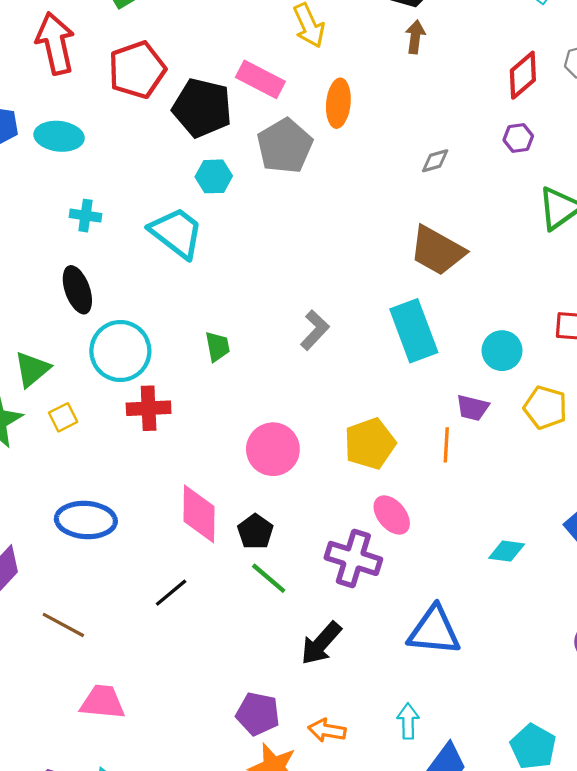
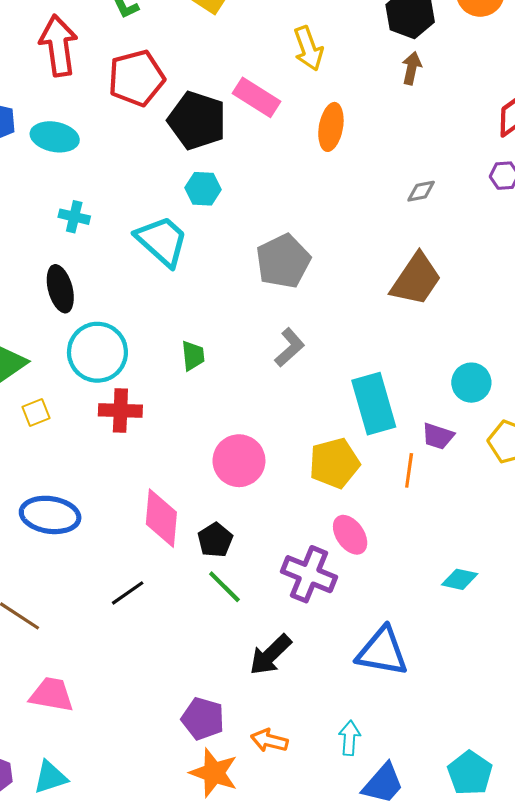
gray pentagon: (285, 146) -> (283, 261), moved
brown trapezoid: (437, 251) -> (416, 279), turned -90
cyan rectangle: (414, 331) -> (374, 404), moved

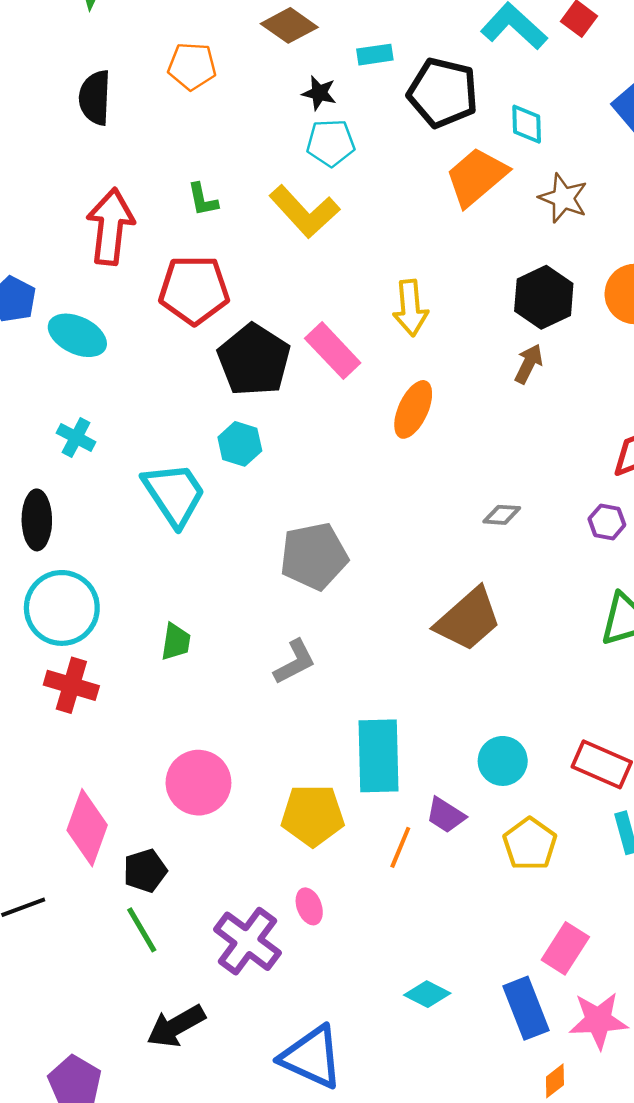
pink ellipse: (350, 535) -> (309, 906), size x0.7

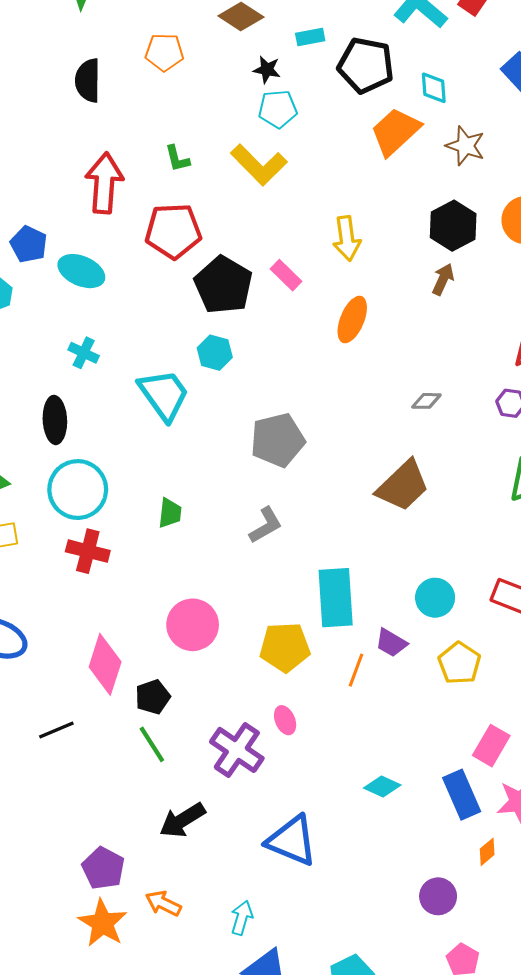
pink rectangle: (333, 351) -> (286, 275), size x0.7

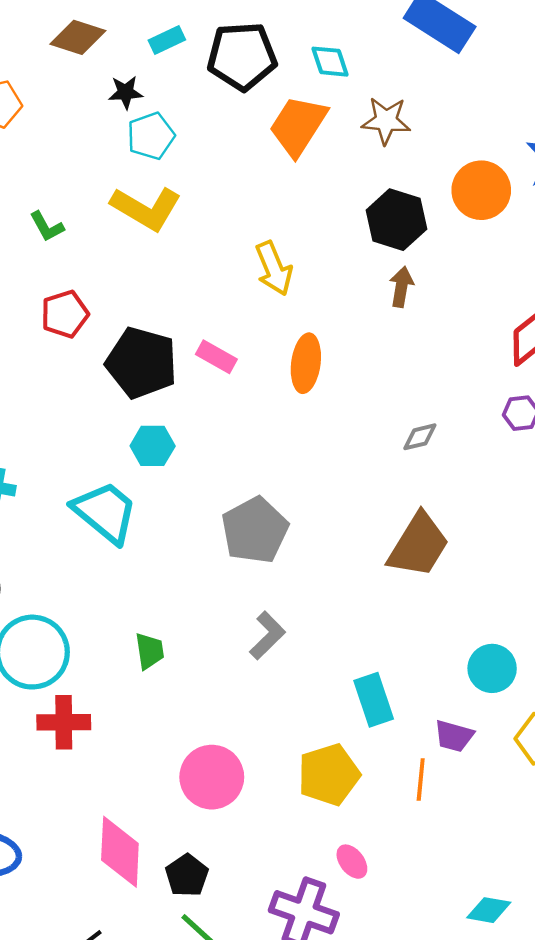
red pentagon: (173, 231) -> (65, 314), size x0.7
pink rectangle: (286, 275) -> (216, 357), moved
cyan rectangle: (336, 598) -> (374, 700), size x0.7

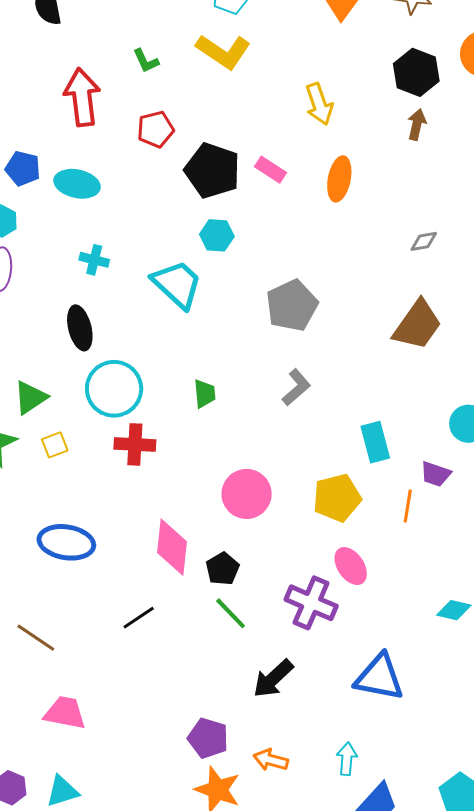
pink ellipse: (352, 862) -> (351, 566), size x1.4

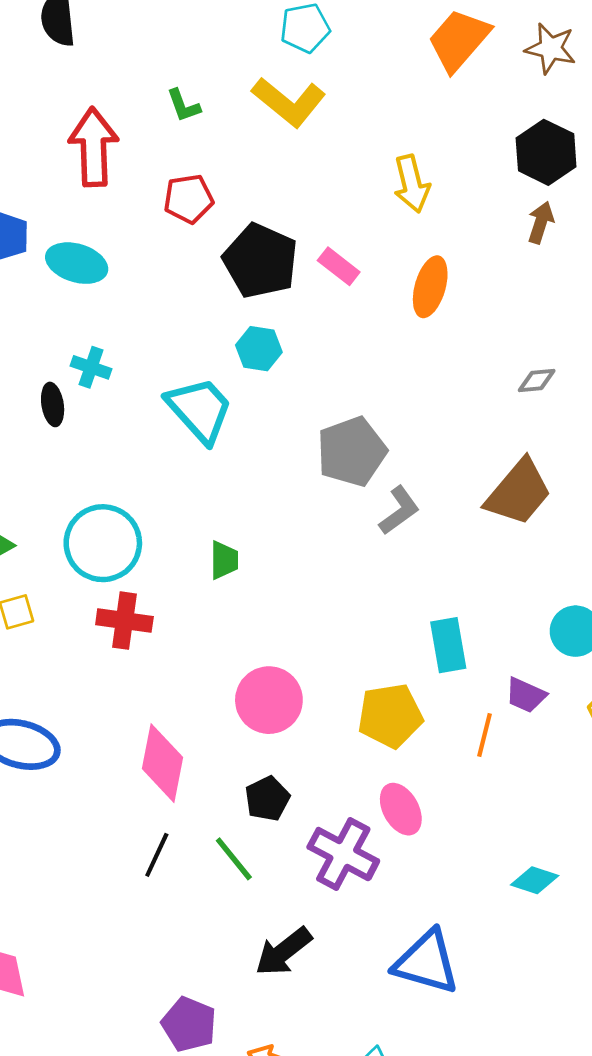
black ellipse: (80, 328) -> (53, 404), moved, size x0.7
gray L-shape: (296, 387) -> (399, 510), moved
black pentagon: (223, 569) -> (267, 799), moved
black line: (139, 618) -> (157, 855), moved, turned -36

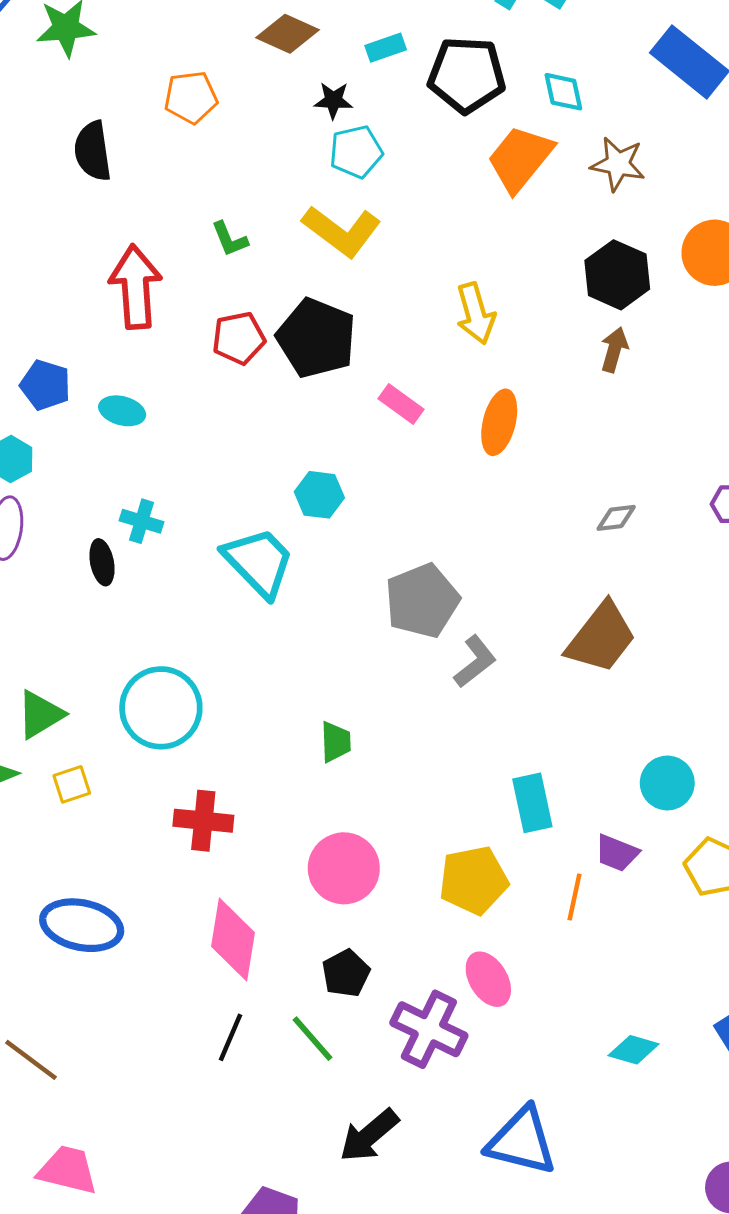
black pentagon: (260, 261) -> (316, 338), moved
cyan ellipse: (77, 263) -> (122, 411), size x0.7
green trapezoid: (224, 560) -> (336, 742), moved
red cross: (124, 621) -> (203, 821), moved

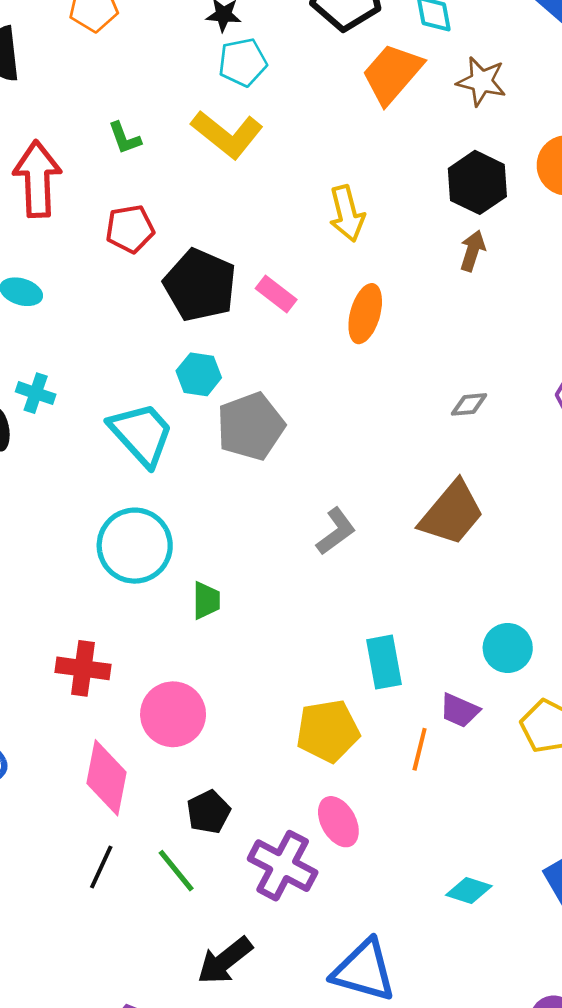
black pentagon: (316, 338) -> (200, 285), moved
gray pentagon: (422, 601) -> (251, 426), moved
cyan circle: (161, 708) -> (135, 546), moved
pink circle: (344, 868) -> (173, 714), moved

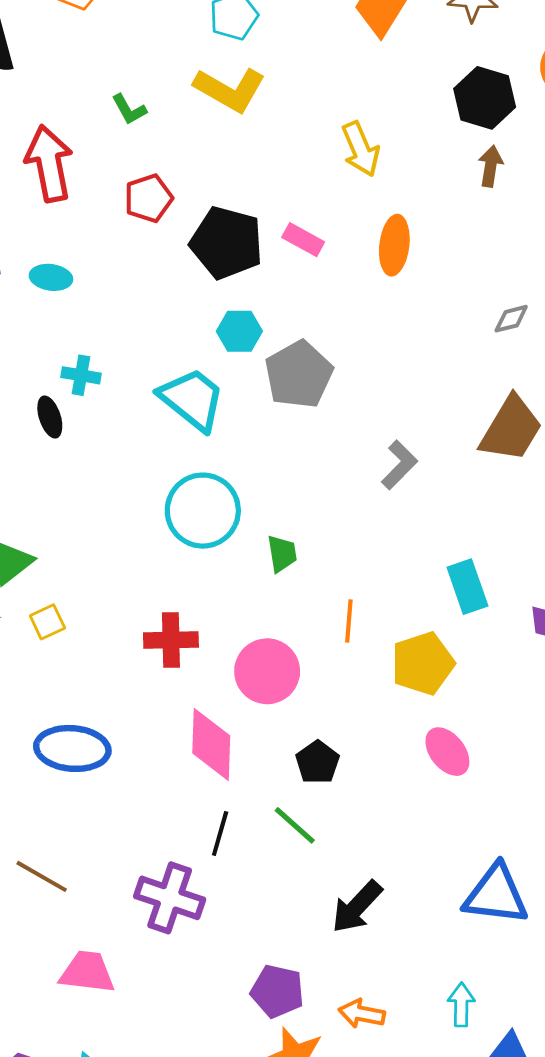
orange line: (420, 749) -> (349, 621), moved
purple cross: (283, 866) -> (170, 898), moved

